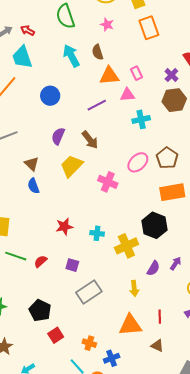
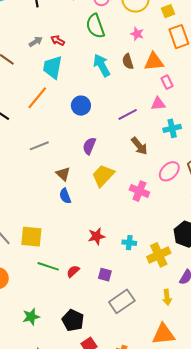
cyan trapezoid: (22, 57) -> (53, 67), turned 30
orange triangle: (109, 76) -> (154, 62), moved
brown arrow: (90, 140) -> (139, 146), moved

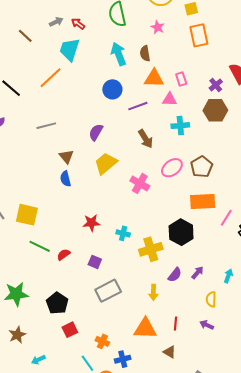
orange triangle: (154, 62) -> (154, 78), moved
blue circle: (81, 106) -> (112, 89), moved
green star: (31, 317) -> (16, 294), size x1.4

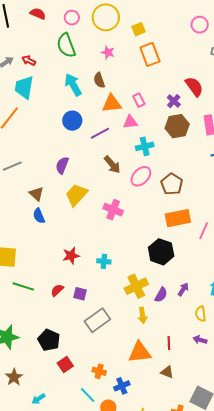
pink ellipse: (172, 168) -> (141, 176), moved
yellow cross: (151, 249) -> (136, 286), moved
red semicircle: (64, 255) -> (57, 290), moved

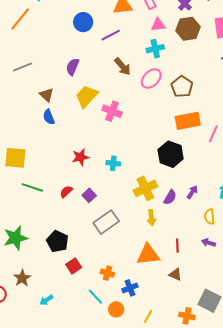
pink triangle: (130, 122) -> (158, 25), moved
pink cross: (113, 210) -> (112, 111), moved
purple square: (80, 294) -> (89, 195), turned 32

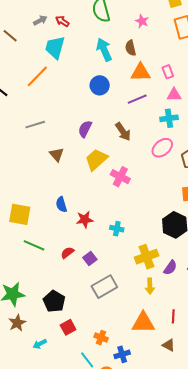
purple line: (111, 35) -> (137, 99), moved
brown arrow: (123, 67) -> (123, 132), moved
blue semicircle: (49, 117) -> (61, 205), moved
brown star: (22, 278) -> (17, 323), moved
cyan arrow: (46, 300) -> (40, 344), moved

